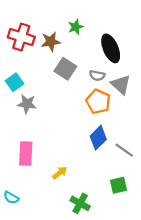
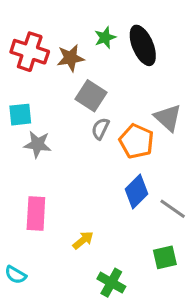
black ellipse: (111, 48) -> (143, 45), moved
gray semicircle: (97, 76) -> (100, 129), moved, turned 105
cyan square: (15, 82) -> (20, 115), turned 30

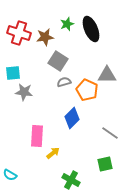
gray triangle: (168, 118) -> (107, 75), turned -42
gray semicircle: (100, 129) -> (64, 82), turned 48
blue diamond: (136, 191) -> (72, 118), moved
pink rectangle: (36, 213) -> (37, 136), moved

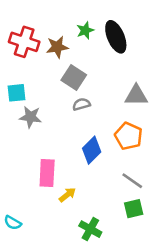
orange pentagon: (87, 90) -> (129, 136), moved
gray line: (110, 133) -> (132, 181), moved

